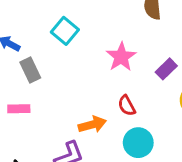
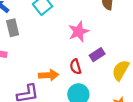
purple rectangle: (166, 69) -> (97, 55), moved

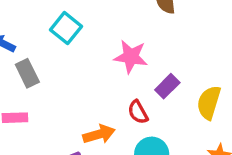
pink star: (79, 32) -> (131, 57), turned -30

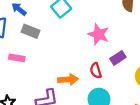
gray rectangle: (27, 73) -> (30, 31), turned -54

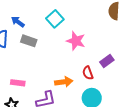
pink star: (99, 34) -> (76, 41), moved
pink rectangle: (17, 58) -> (18, 83), moved

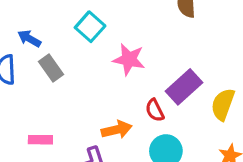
gray rectangle: (29, 41) -> (51, 68), turned 42
purple rectangle: (107, 61) -> (184, 87), size x1.5

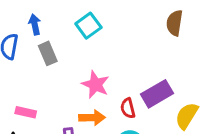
blue arrow: (29, 38) -> (35, 24), turned 36
pink star: (129, 59) -> (95, 85), moved

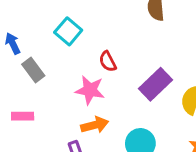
red semicircle: (128, 108) -> (108, 61), moved
pink rectangle: (26, 112) -> (23, 116), moved

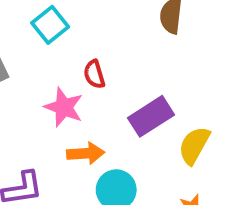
orange arrow: (95, 125) -> (86, 153), moved

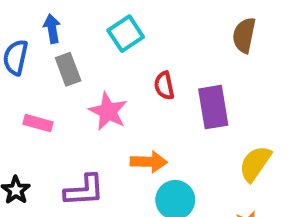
pink star: (64, 107) -> (108, 111), moved
purple rectangle: (151, 116) -> (213, 107), moved, turned -72

